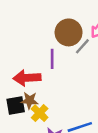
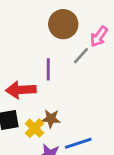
brown circle: (69, 32) -> (63, 24), moved
brown star: (29, 100) -> (51, 119), moved

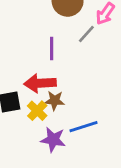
red arrow: (21, 90) -> (40, 83), moved

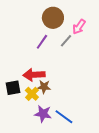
purple line: (52, 48) -> (42, 42), moved, turned 35
blue line: (83, 127) -> (64, 117), moved, turned 54

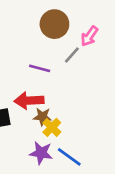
purple line: (42, 42) -> (40, 68), moved, turned 70
yellow cross: (32, 94) -> (52, 127), moved

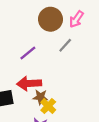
pink arrow: (89, 36) -> (76, 19), moved
purple line: (40, 68) -> (28, 53), moved, turned -54

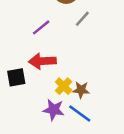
brown star: (40, 97) -> (81, 90), moved

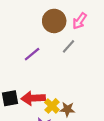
red arrow: (42, 61) -> (33, 98), moved

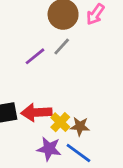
gray line: (69, 46) -> (62, 47), moved

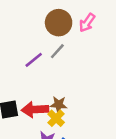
brown star: (80, 126) -> (59, 105), moved

